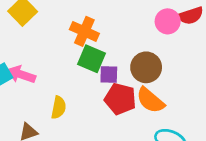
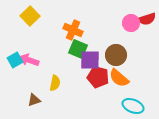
purple square: (109, 74) -> (90, 60), size x1.5

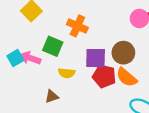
green square: (78, 49) -> (53, 46), moved
yellow semicircle: (55, 83) -> (67, 73), moved, turned 84
brown triangle: (34, 100) -> (52, 97), moved

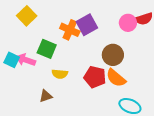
cyan square: (15, 58) -> (12, 60), turned -35
purple square: (96, 58) -> (87, 25), moved, turned -30

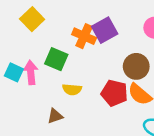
pink arrow: (26, 60) -> (31, 72), turned 66

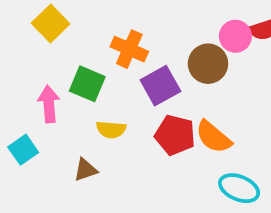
purple square: (105, 30) -> (160, 86), moved
brown circle: (136, 66) -> (208, 64), moved
cyan square: (14, 72) -> (23, 150), moved, turned 30

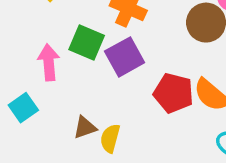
purple square: (160, 86) -> (125, 57), moved
yellow semicircle: (111, 130) -> (110, 138), moved, turned 100

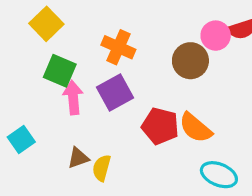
green square: (87, 42) -> (60, 71), moved
pink arrow: (49, 62) -> (73, 98), moved

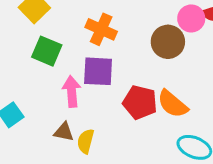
purple square: (115, 93) -> (98, 71), turned 32
pink arrow: (73, 98) -> (72, 91), moved
brown triangle: (78, 158) -> (64, 132), turned 30

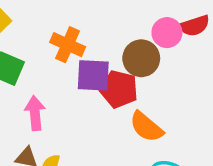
purple square: (98, 71) -> (93, 75), moved
red pentagon: (140, 102) -> (119, 89), moved

